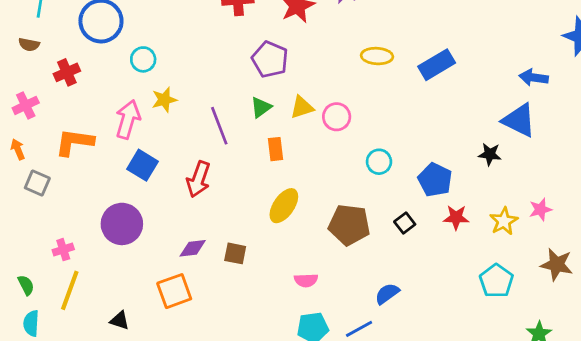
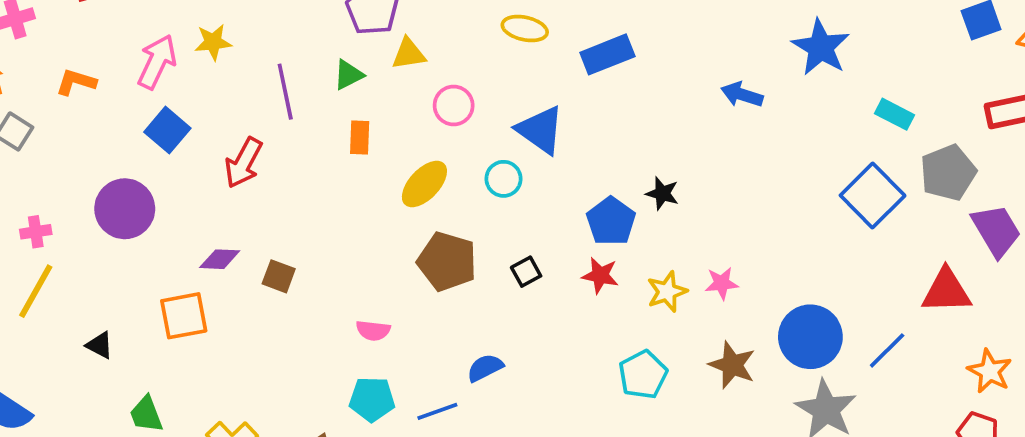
yellow triangle: (302, 107) -> (409, 54), moved
blue triangle: (519, 120) -> (540, 130), moved
orange L-shape: (74, 142) -> (76, 82), size x0.7
blue pentagon: (435, 180) -> (611, 221), moved
yellow ellipse: (284, 206) -> (424, 184), moved

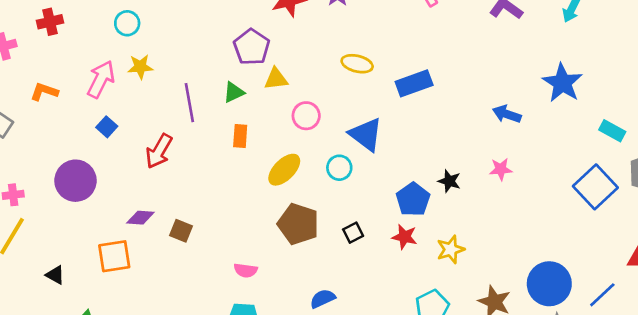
blue square: (167, 130) -> (107, 127), size x0.7
pink star: (722, 283) -> (501, 169), moved

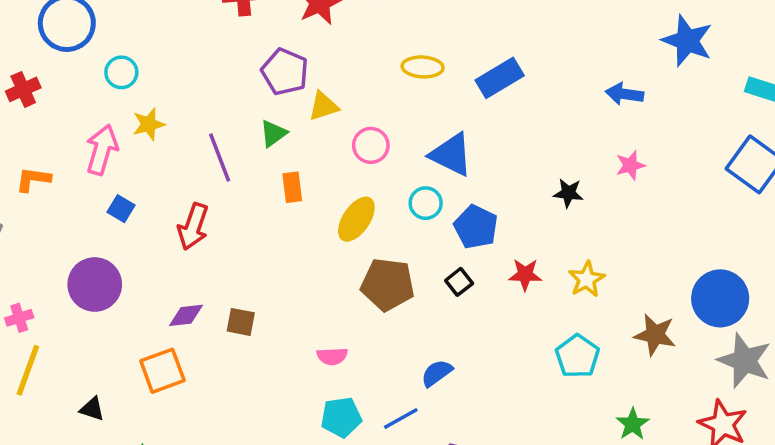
blue pentagon: (413, 199) -> (476, 227), moved

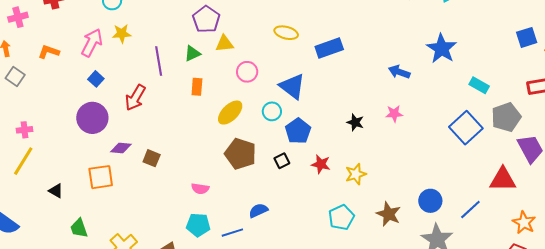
purple circle: (95, 284) -> (92, 118), moved
blue circle: (720, 298) -> (430, 201), size x0.7

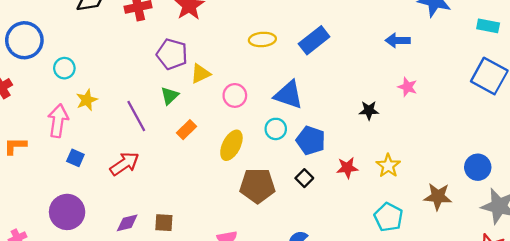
orange rectangle: (197, 87) -> (187, 130), turned 60
red arrow: (135, 98) -> (125, 164), turned -136
pink star: (394, 114) -> (407, 87), turned -30
purple circle: (92, 118) -> (67, 212), moved

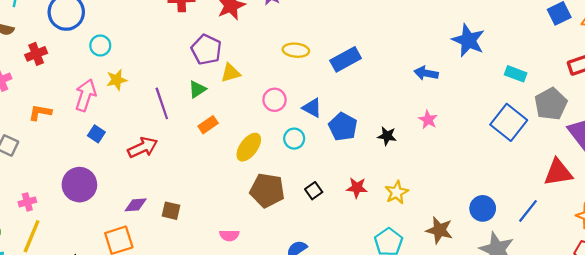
pink circle: (235, 95) -> (275, 100), moved
blue triangle: (289, 95) -> (312, 108), size x0.7
blue pentagon: (311, 140) -> (343, 127), moved

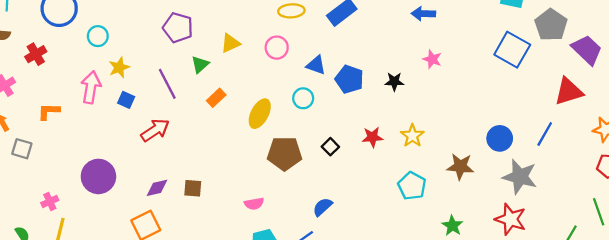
purple pentagon: (206, 50) -> (178, 28), moved
pink circle: (275, 100) -> (277, 48), moved
blue square: (96, 134) -> (126, 100), moved

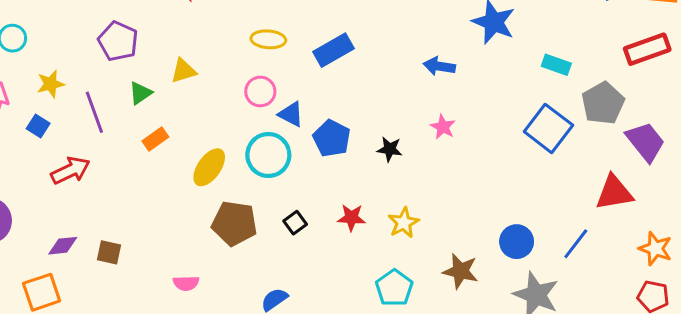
pink circle: (277, 48) -> (260, 91), moved
yellow star: (119, 68) -> (51, 84), moved
cyan circle: (303, 98) -> (268, 155), size x1.6

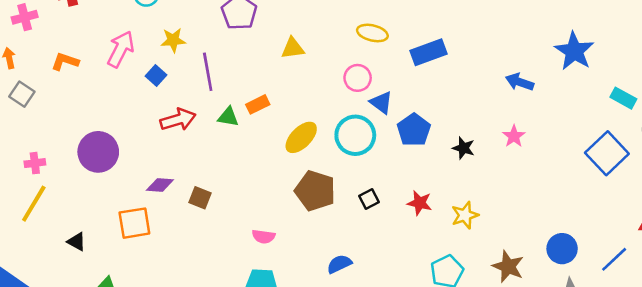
green triangle: (140, 93) -> (228, 117), moved, turned 35

